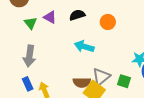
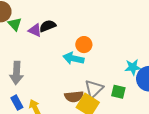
black semicircle: (77, 15) -> (48, 26), moved
orange circle: (108, 22) -> (84, 45), moved
green triangle: (31, 23) -> (15, 24), moved

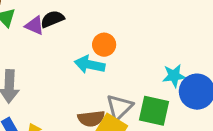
green square: (118, 92) -> (154, 111), size x1.5

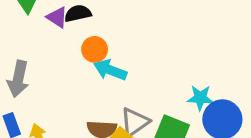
orange circle: (104, 45) -> (95, 49), moved

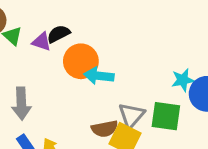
orange circle: (95, 49) -> (81, 61), size x1.5

